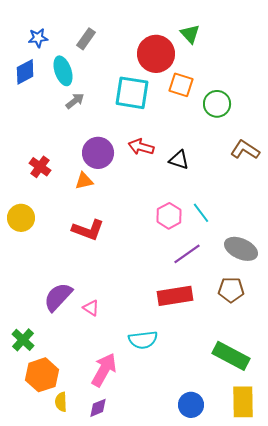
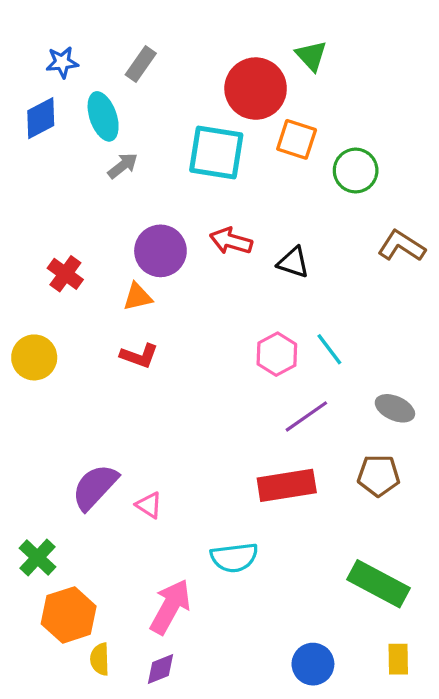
red L-shape: (88, 230) -> (139, 356), moved, size x0.7
gray ellipse: (241, 249) -> (395, 408), size x0.7
yellow rectangle: (243, 402) -> (398, 659), size x0.6

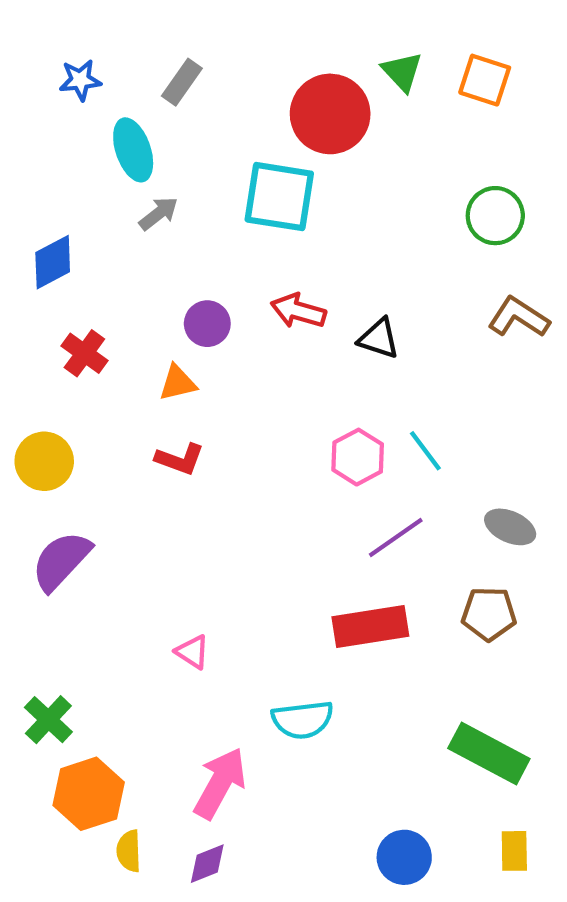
blue diamond: (41, 118) -> (53, 262), moved
orange square: (297, 139) -> (485, 80), moved
green circle: (356, 171) -> (495, 216), moved
purple circle: (160, 251) -> (207, 324), size x0.7
purple semicircle: (95, 487) -> (61, 561), moved

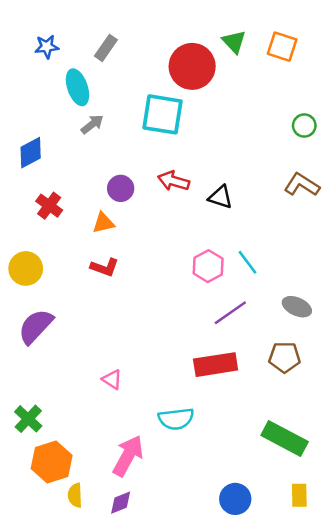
green circle: (495, 216) -> (304, 126), moved, size x0.7

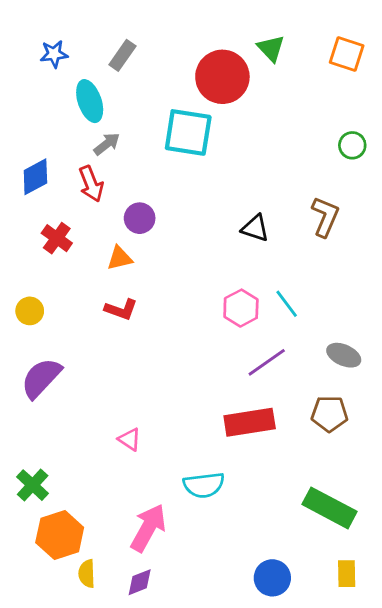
orange square: (282, 47) -> (347, 54), moved
red arrow: (174, 181) -> (91, 184), moved, turned -128
brown L-shape: (302, 185) -> (325, 217), moved, turned 80
yellow circle: (26, 268) -> (30, 311), size x0.7

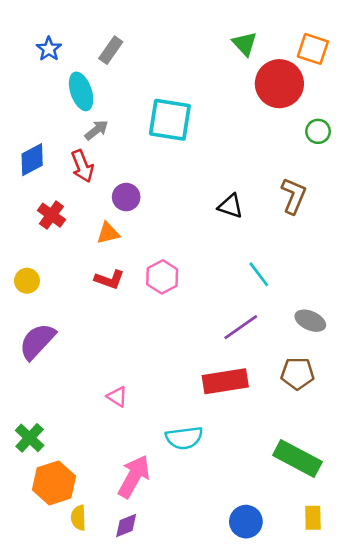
blue star: (54, 54) -> (49, 49), turned -30
red circle: (222, 77) -> (279, 84), moved
pink hexagon: (241, 308) -> (162, 277), moved

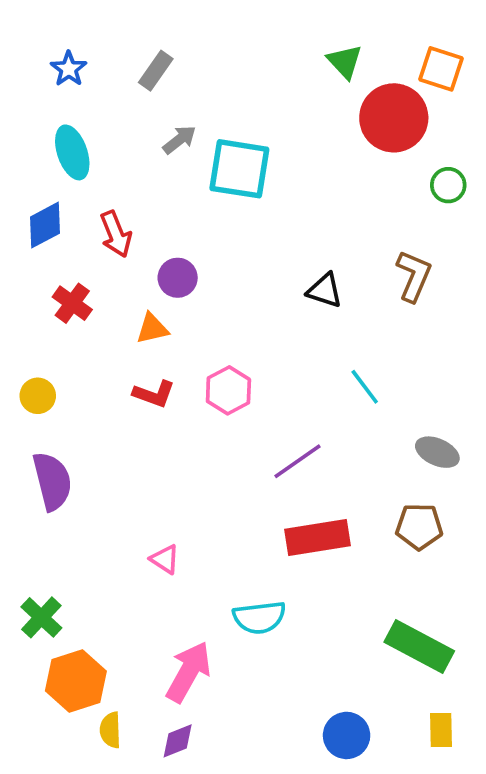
cyan ellipse: (81, 91) -> (72, 152), moved
gray arrow: (97, 130) -> (179, 140), moved
purple line: (241, 327) -> (297, 461), moved
purple semicircle: (37, 341) -> (52, 481), turned 123

